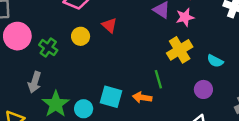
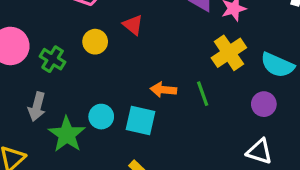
cyan semicircle: (215, 61) -> (277, 65), size x1.5
orange arrow: (142, 97) -> (163, 90), moved
cyan circle: (84, 109) -> (101, 117), moved

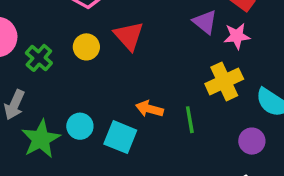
red triangle: (133, 25) -> (129, 36), size x1.4

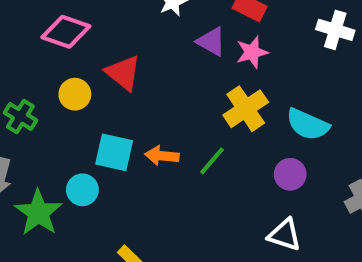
green line: (190, 120) -> (212, 161), turned 60
cyan square: (120, 137) -> (114, 152), moved

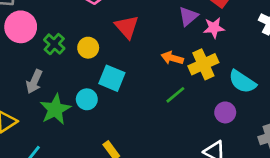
purple triangle: (211, 42) -> (188, 16), turned 40
yellow circle: (75, 94) -> (88, 48), moved
orange arrow: (162, 156) -> (172, 58), moved

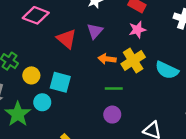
purple triangle: (188, 16) -> (95, 31), moved
yellow circle: (88, 48) -> (31, 75), moved
green line: (175, 95) -> (114, 89), turned 48
purple circle: (225, 112) -> (112, 115), moved

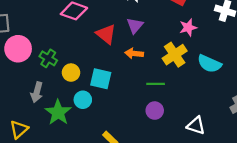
pink star: (137, 30) -> (188, 27), moved
orange arrow: (107, 59) -> (134, 53), moved

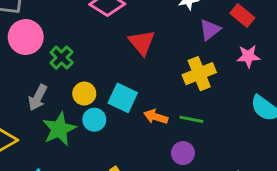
purple triangle: (135, 26) -> (210, 30), moved
orange arrow: (134, 53) -> (156, 117), moved
yellow cross: (175, 55) -> (199, 74), moved
yellow circle: (71, 73) -> (84, 94), moved

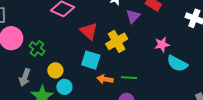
pink star: (248, 56) -> (162, 44), moved
yellow cross: (199, 74) -> (117, 41), moved
cyan square: (123, 98) -> (91, 60), moved

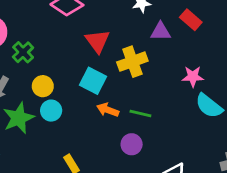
purple triangle: (133, 16) -> (161, 32), turned 35

